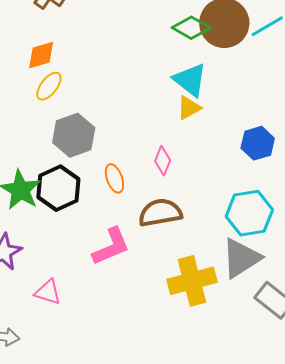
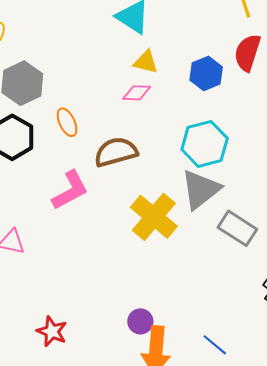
yellow triangle: (189, 108) -> (146, 62), moved, turned 48
pink diamond: (163, 161) -> (137, 93), moved, turned 76
yellow cross: (192, 281) -> (154, 217), turned -30

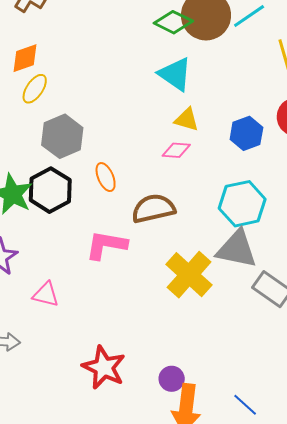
gray triangle: (201, 189) -> (237, 249), turned 48
pink L-shape: (70, 190) -> (106, 245), turned -144
red star: (52, 332) -> (104, 367), moved, size x1.4

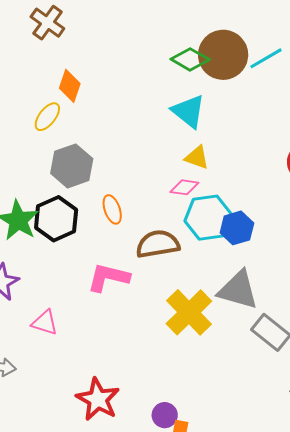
orange diamond: (25, 58) -> (70, 86), moved, turned -56
blue hexagon: (246, 133) -> (237, 228), moved
cyan hexagon: (242, 204) -> (208, 218), moved

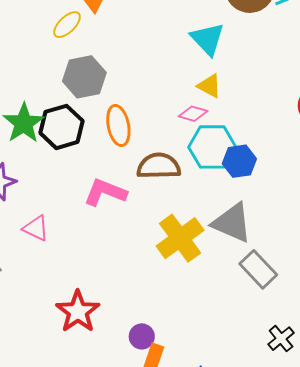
orange ellipse: (112, 209) -> (118, 126), size x1.4

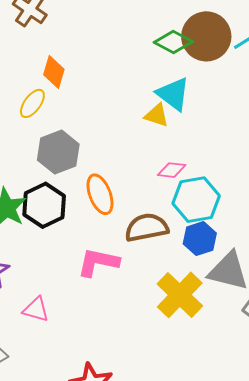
yellow triangle: (209, 86) -> (157, 115), moved
blue hexagon: (239, 161) -> (200, 239), moved

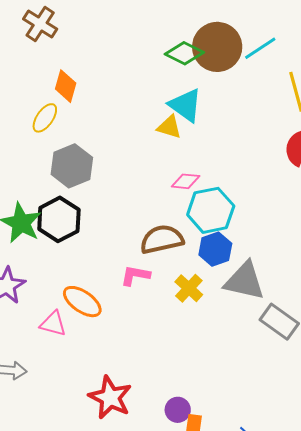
orange ellipse: (100, 194) -> (82, 302), moved, turned -33
pink L-shape: (98, 262) -> (135, 275), moved, size x0.7
yellow cross: (180, 295) -> (189, 288), moved, size x0.6

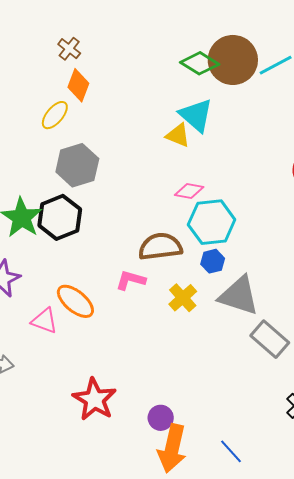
brown cross: (40, 24) -> (69, 49), moved, size x0.7
blue hexagon: (215, 249) -> (213, 261), size x0.7

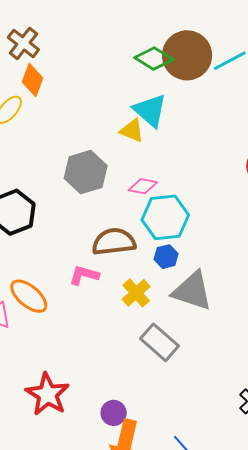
brown cross: (69, 49) -> (23, 43), size x1.4
gray hexagon: (77, 165) -> (86, 172), moved
gray rectangle: (270, 339) -> (159, 342), moved

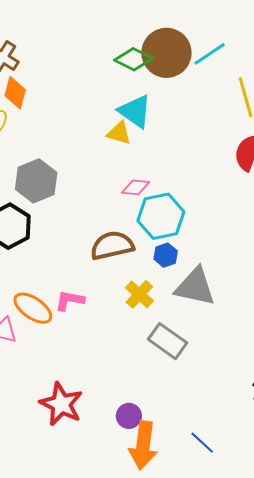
gray hexagon: (86, 172) -> (36, 181), moved
pink L-shape: (84, 275) -> (70, 300), moved

